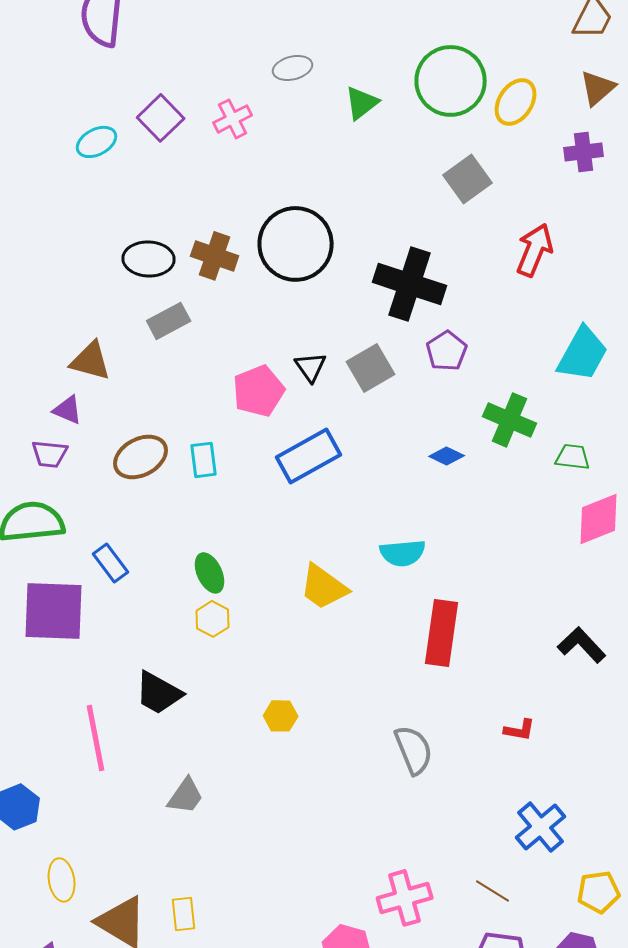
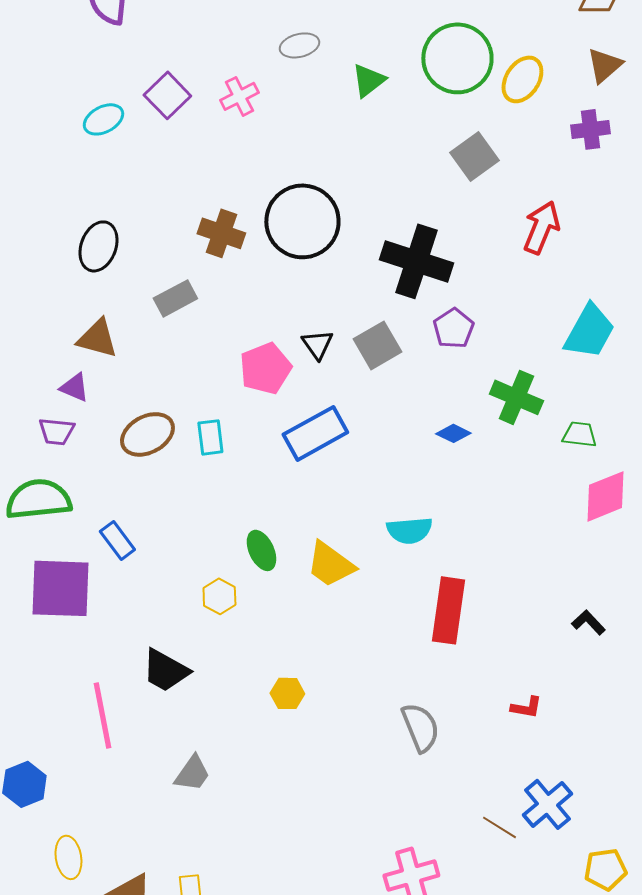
black ellipse: (149, 259) -> (98, 246), moved, turned -72
green ellipse: (210, 573) -> (261, 550), moved
black L-shape: (582, 645) -> (588, 622), size x0.7
brown line: (493, 891) -> (499, 827), moved

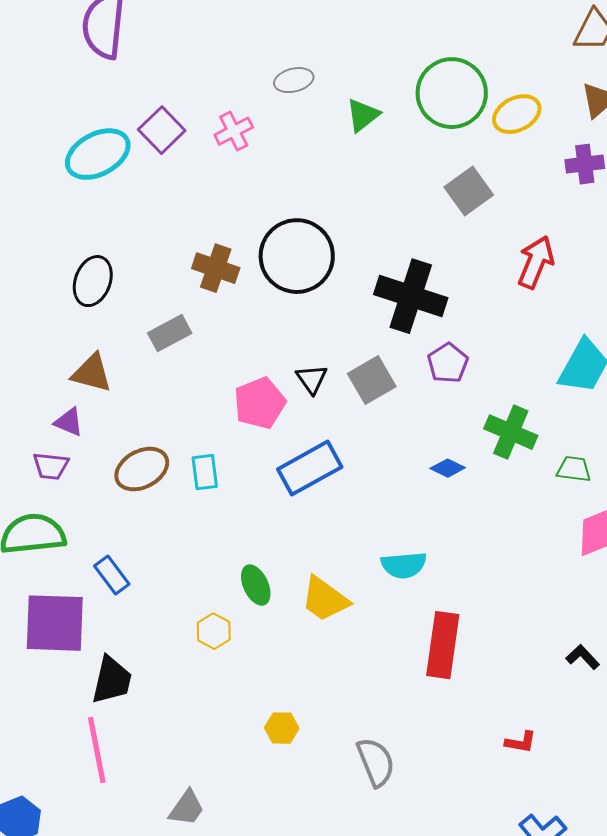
yellow ellipse: (522, 79) -> (517, 114), turned 30
cyan ellipse: (103, 119) -> (98, 154), size x1.6
black trapezoid: (165, 670) -> (112, 680), moved, turned -106
gray semicircle: (420, 727) -> (376, 762), moved

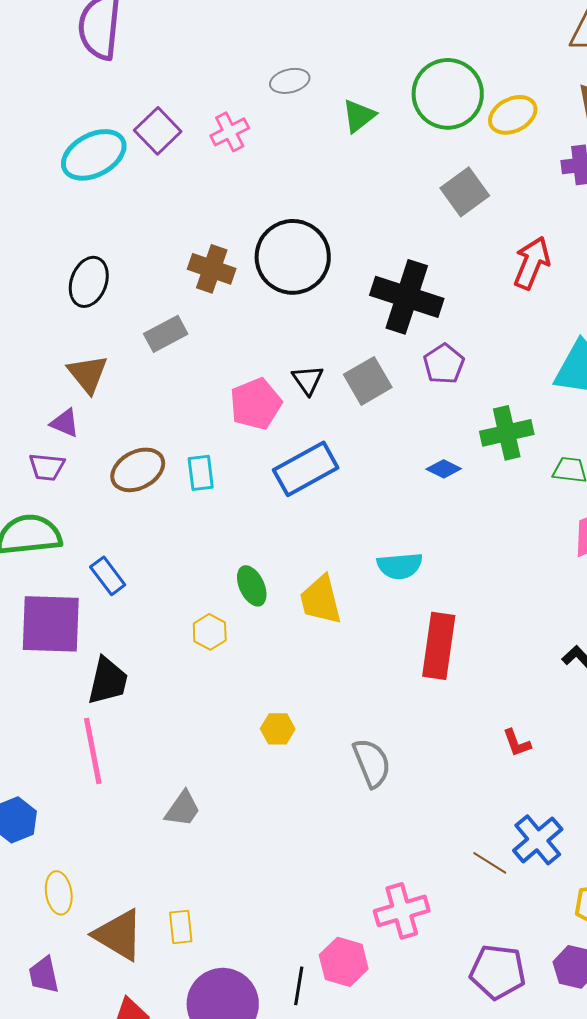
brown triangle: (92, 373) -> (88, 374), turned 36
green cross: (511, 432) -> (507, 433), turned -36
yellow trapezoid: (325, 599) -> (321, 600), turned 40
red L-shape: (521, 742) -> (517, 743), turned 60

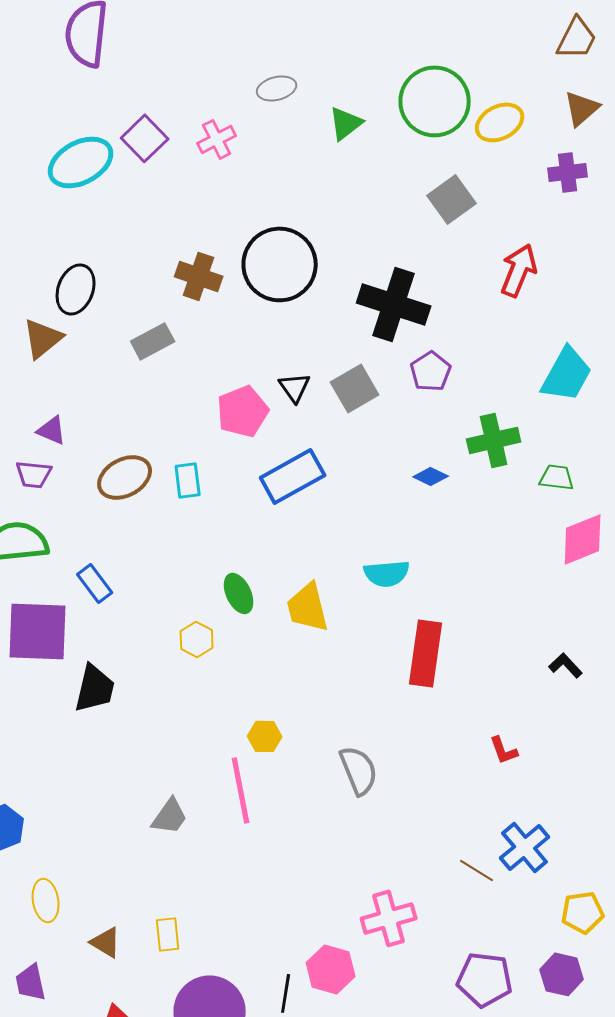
brown triangle: (88, 374) -> (43, 338), moved, turned 30
pink line: (93, 751) -> (241, 790), moved
brown triangle: (119, 935) -> (106, 942), size x0.6

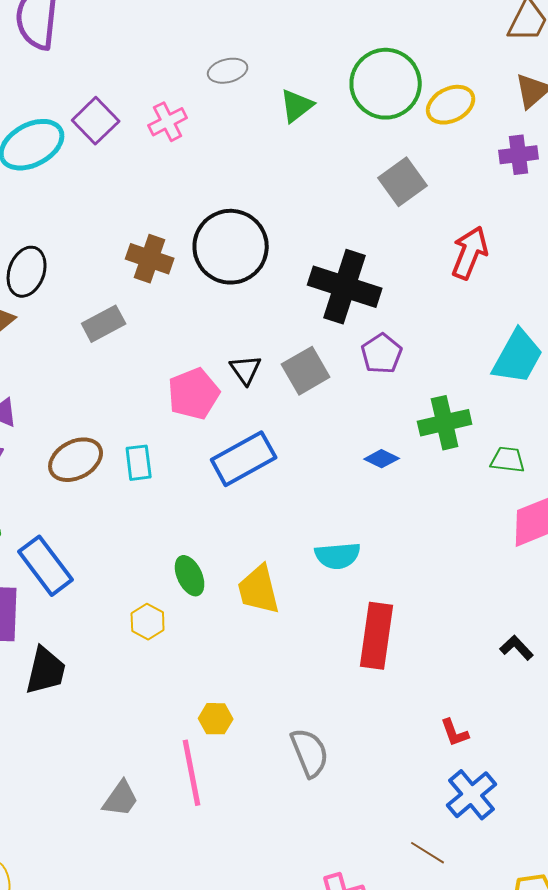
blue rectangle: (95, 583) -> (46, 566), size x1.5
blue cross: (525, 847) -> (472, 795), moved

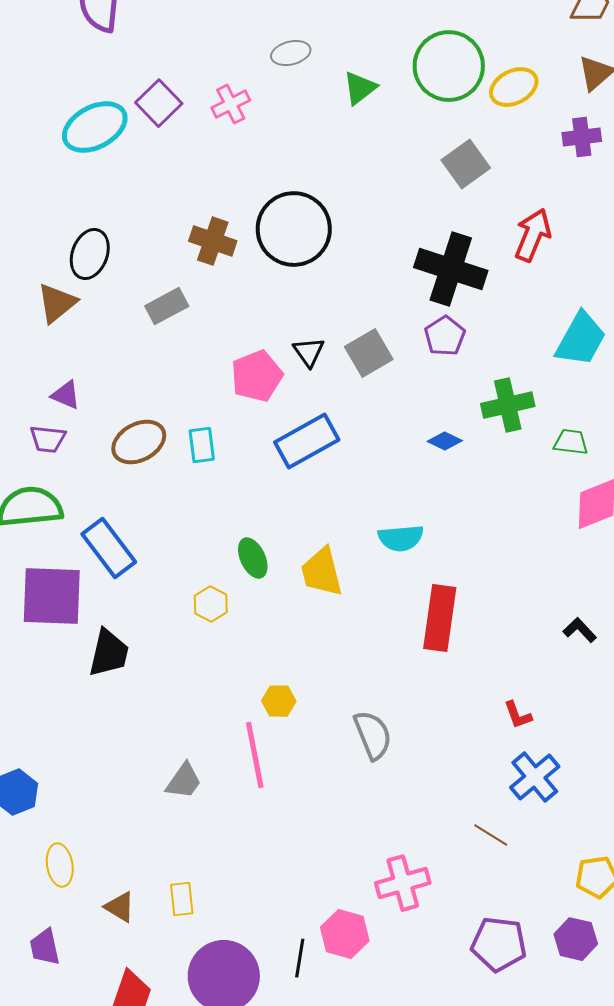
black cross: (345, 287) -> (451, 269), moved

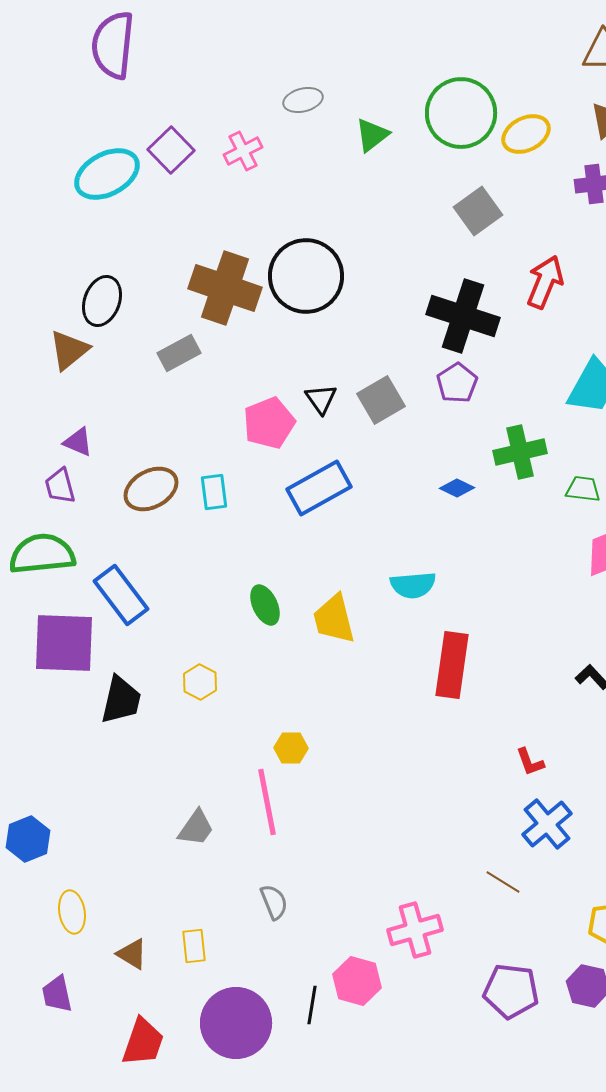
brown cross: (213, 241) -> (225, 288), size x1.5
purple trapezoid: (48, 439) -> (60, 486), turned 69
yellow hexagon: (211, 604) -> (200, 682), moved
gray semicircle: (373, 735) -> (274, 902), moved, size x0.7

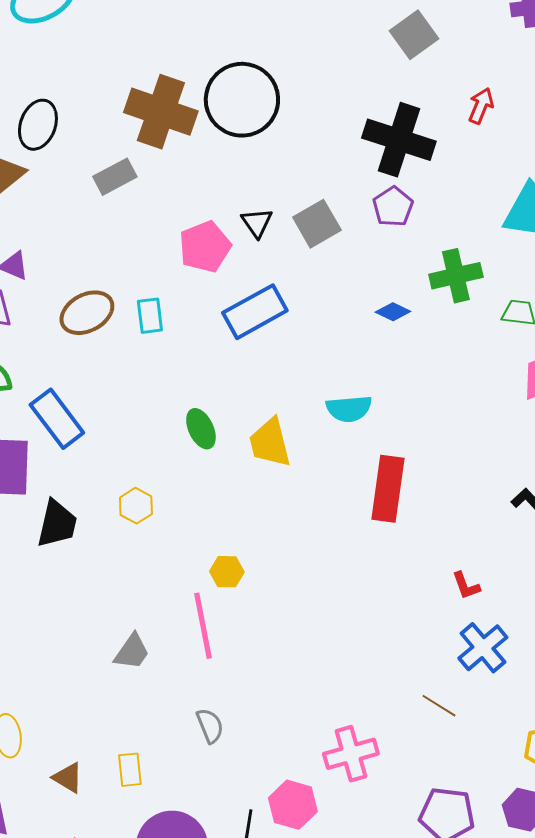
red arrow: (545, 282) -> (481, 106), size x0.7

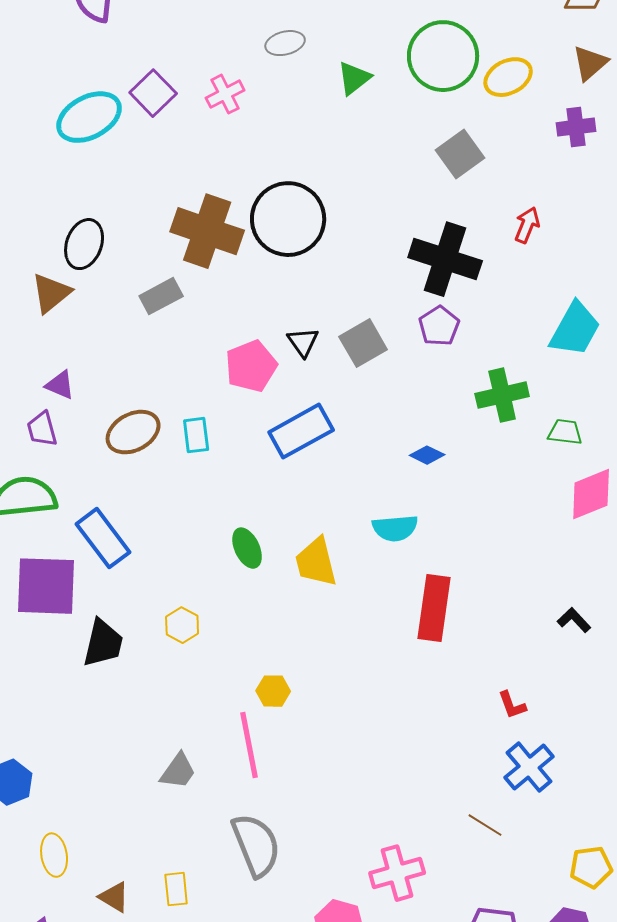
blue diamond: (393, 312) -> (427, 455), moved
gray semicircle: (210, 726) -> (256, 845), size x1.8

